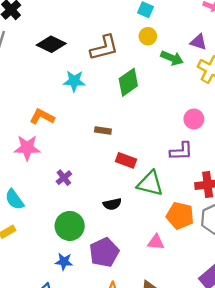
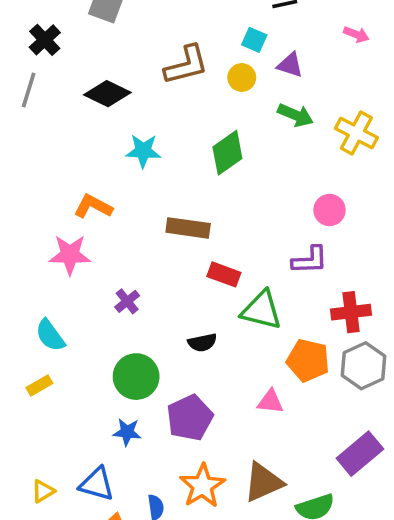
yellow circle: (148, 36) -> (242, 77), moved
purple triangle: (198, 42) -> (290, 65), moved
brown L-shape: (104, 48) -> (186, 65), moved
brown rectangle: (103, 130) -> (188, 228), size x1.6

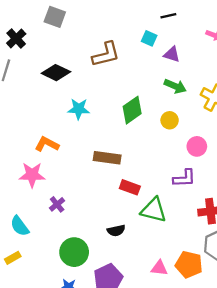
yellow circle: (242, 77) -> (170, 120), moved
purple cross: (127, 301) -> (57, 204), moved
orange pentagon: (308, 360) -> (189, 265), moved

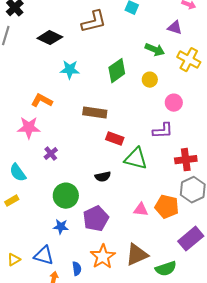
purple triangle: (172, 54) -> (175, 28), moved

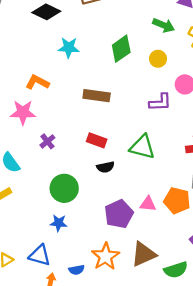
purple L-shape: (163, 131) -> (160, 102), moved
red rectangle: (115, 139) -> (97, 140), moved
purple pentagon: (96, 219) -> (119, 214), moved
blue semicircle: (77, 269) -> (76, 270), turned 88

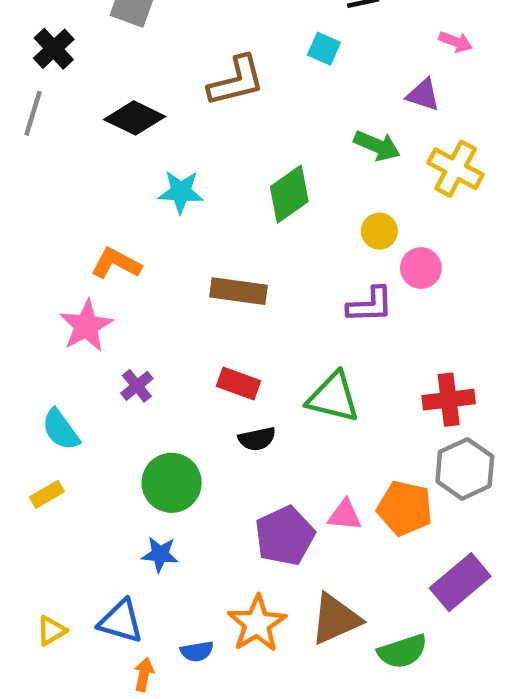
yellow circle: (158, 59) -> (379, 231), moved
pink star: (23, 112) -> (86, 326), turned -30

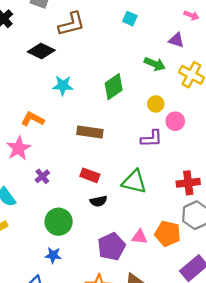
brown L-shape: (236, 81) -> (72, 24), moved

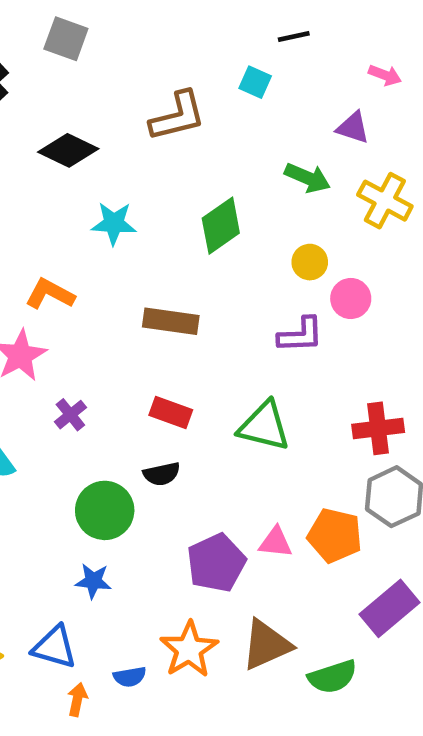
brown L-shape: (72, 24) -> (178, 116), moved
black semicircle: (99, 201) -> (162, 474), moved

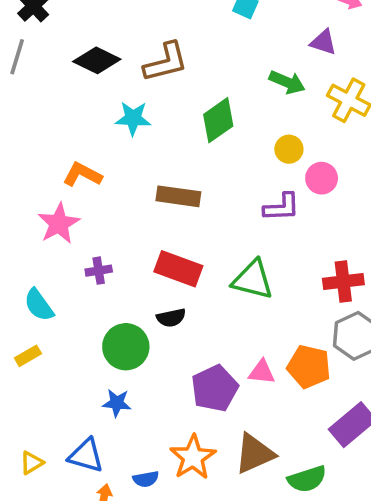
brown L-shape: (178, 116) -> (166, 62), moved
red rectangle: (171, 412) -> (178, 269), size x1.4
purple cross: (70, 415) -> (99, 271), turned 30

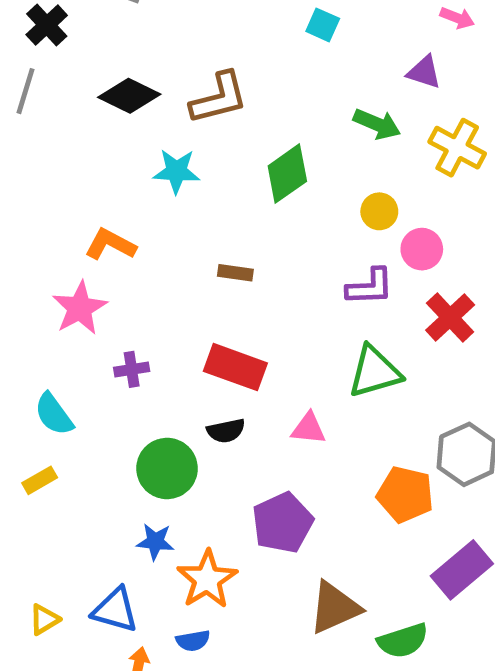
brown rectangle: (178, 196) -> (235, 273), size x0.6
green triangle: (253, 280) -> (375, 372), moved, turned -30
red cross: (343, 281) -> (450, 318), moved, turned -36
pink triangle: (262, 372) -> (309, 428), moved
orange star: (193, 457) -> (207, 579), moved

